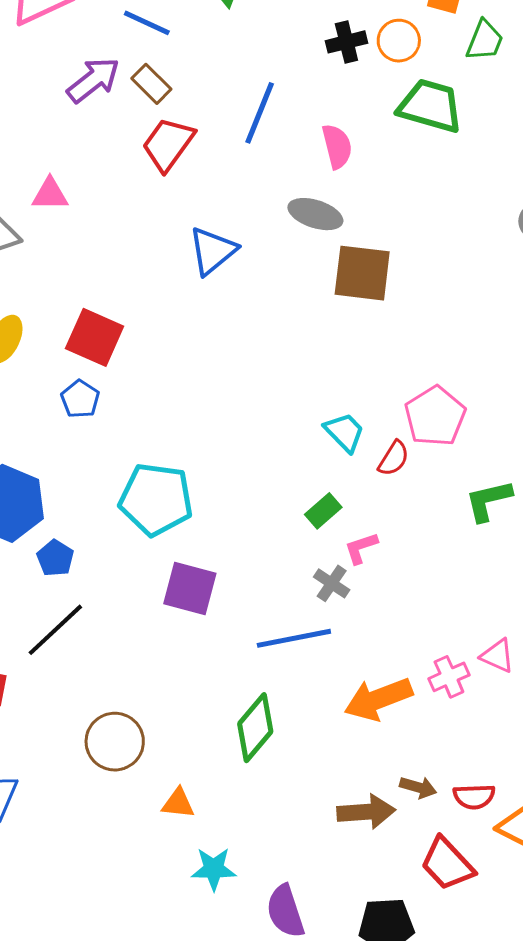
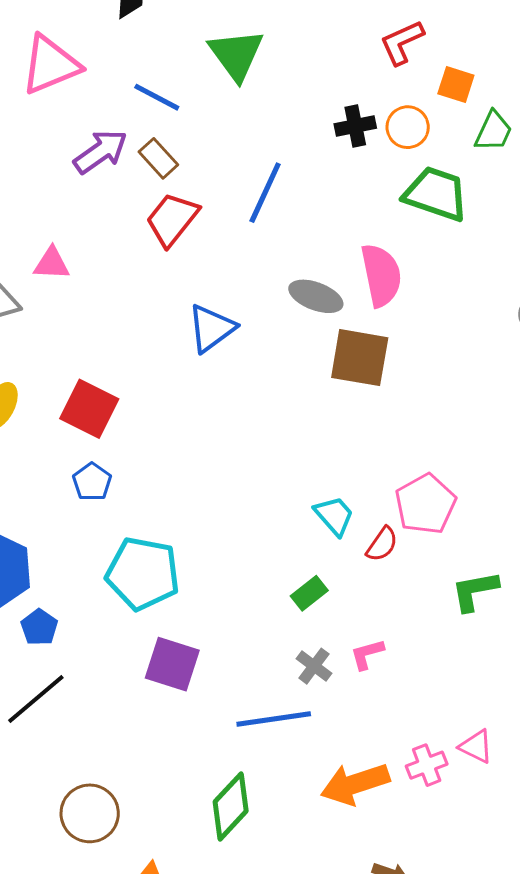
pink semicircle: (337, 146) -> (381, 275), moved, size x1.4
blue pentagon: (80, 399) -> (92, 482), moved
pink L-shape: (361, 548) -> (367, 654), moved

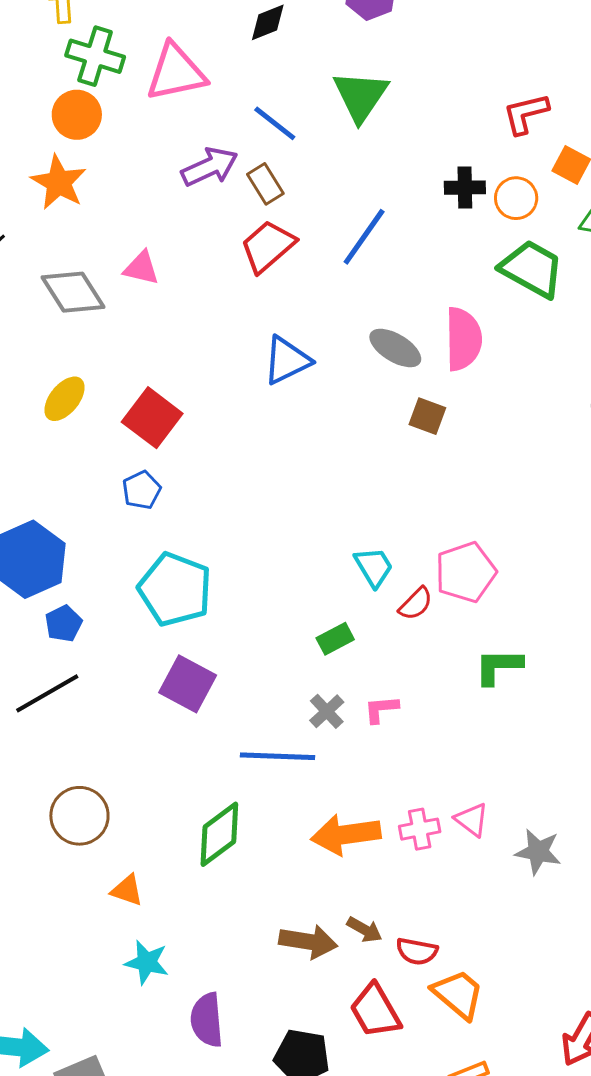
brown square: (360, 358) -> (427, 416), size x0.6

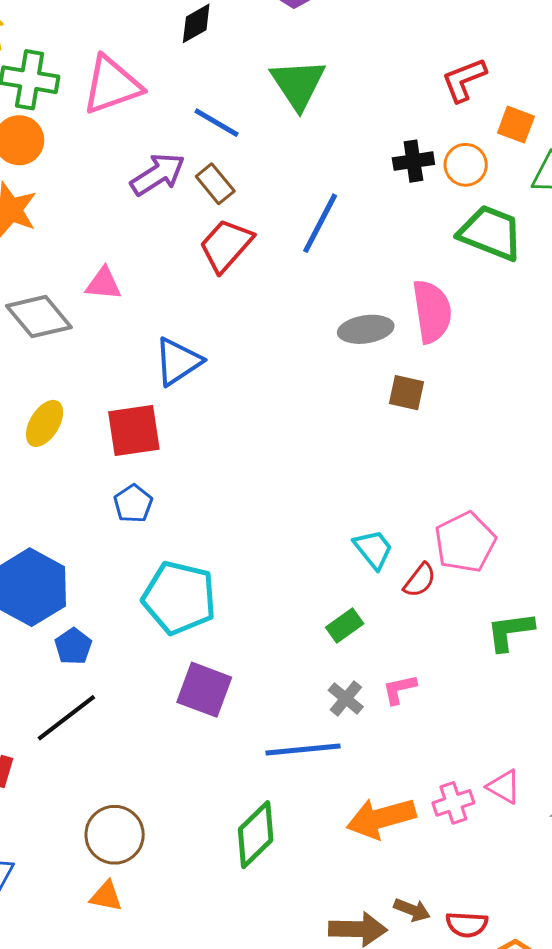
gray ellipse: (395, 348) -> (366, 329), turned -32
blue triangle: (287, 360) -> (178, 362), moved
red square: (152, 418) -> (134, 431), turned -38
orange triangle: (127, 890) -> (106, 896), moved

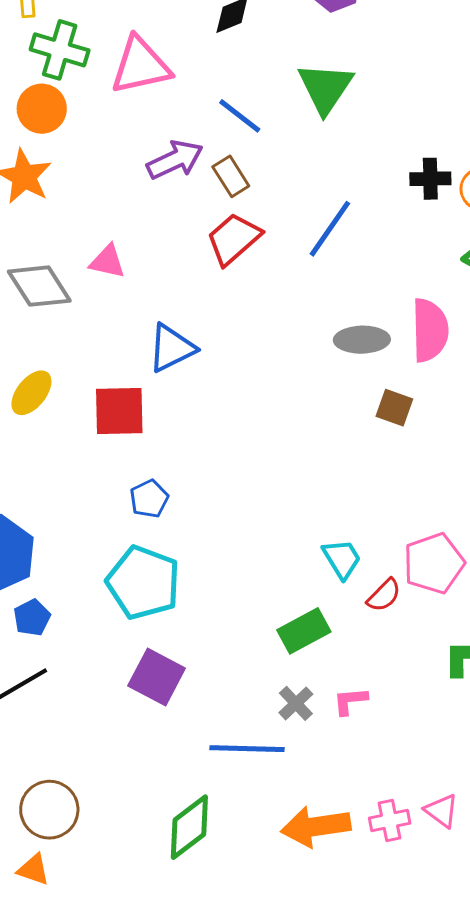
blue pentagon: (133, 504) -> (149, 499), moved
green rectangle: (345, 626) -> (304, 631), size x1.4

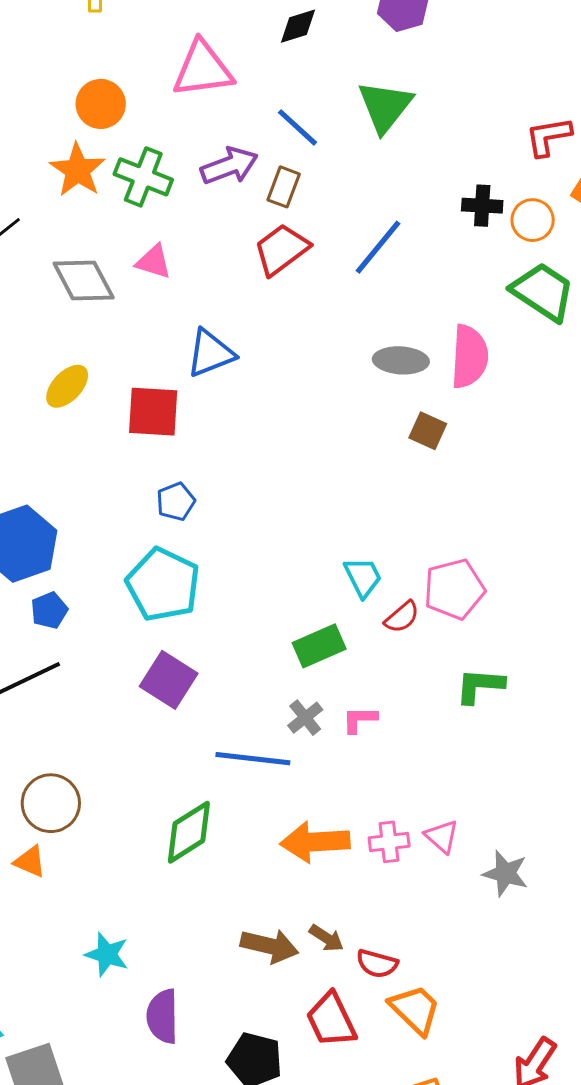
green cross: (60, 50) -> (143, 177), moved
brown rectangle: (231, 176) -> (284, 187), turned 48

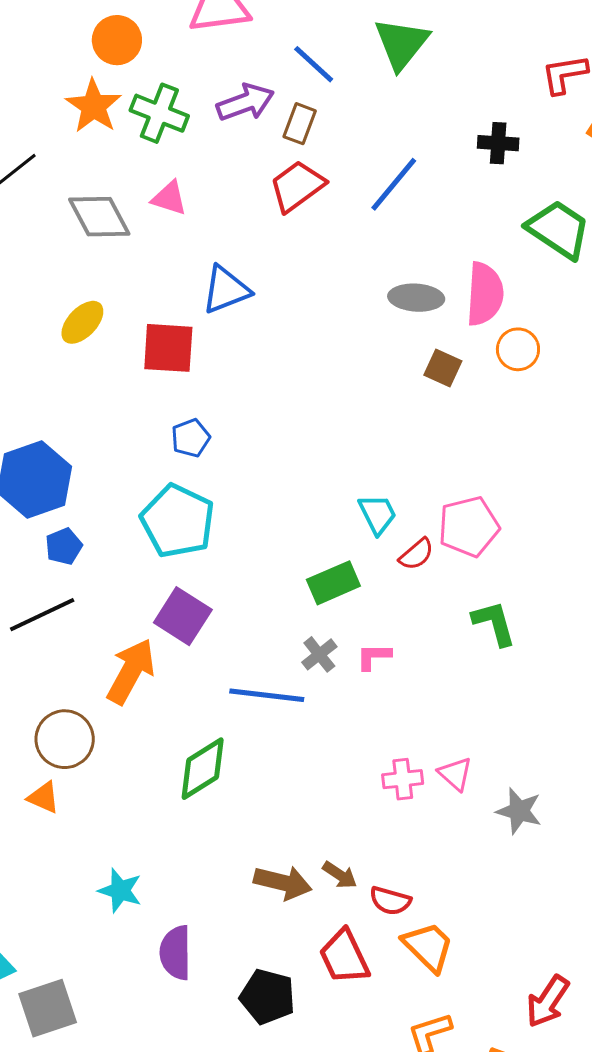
orange circle: (533, 220) -> (518, 349), moved
green L-shape: (480, 686) -> (494, 623), turned 70
orange arrow: (315, 842) -> (131, 671), moved, turned 122

